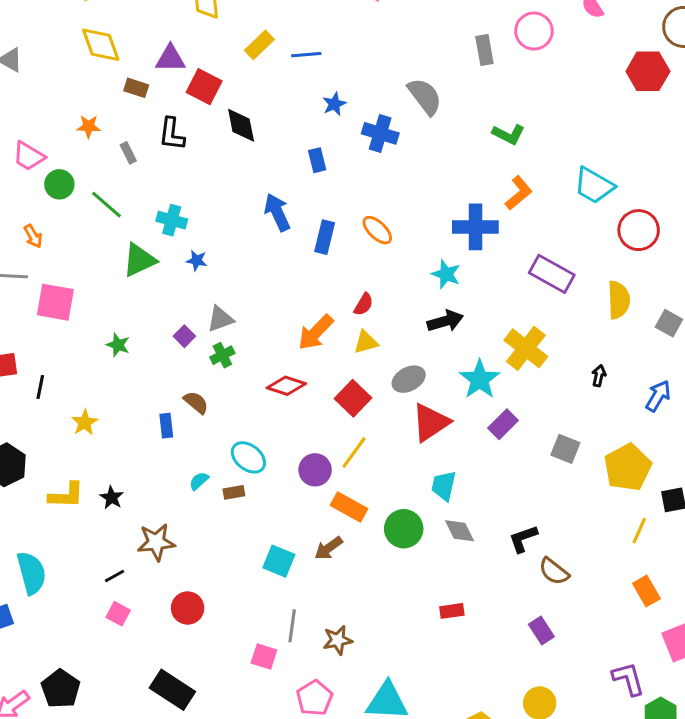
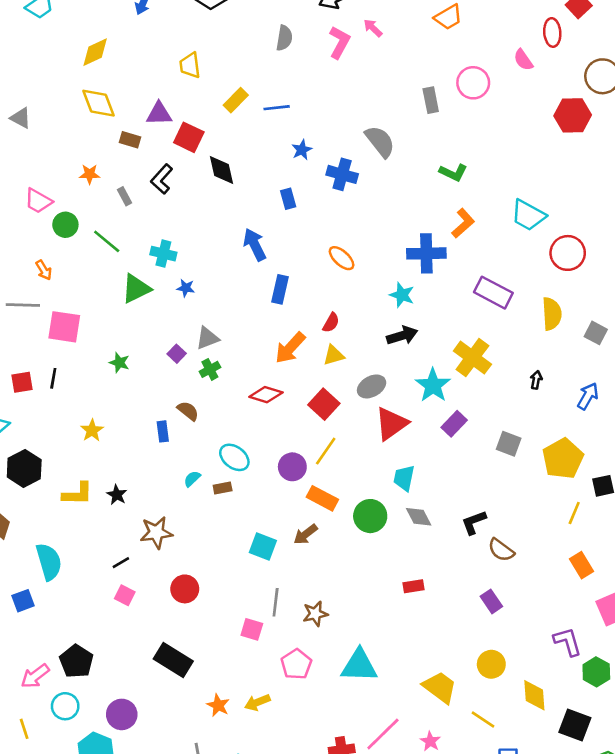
black L-shape: (172, 134) -> (162, 179), turned 36
blue rectangle: (325, 237) -> (280, 289), moved
black line: (40, 387) -> (53, 378), moved

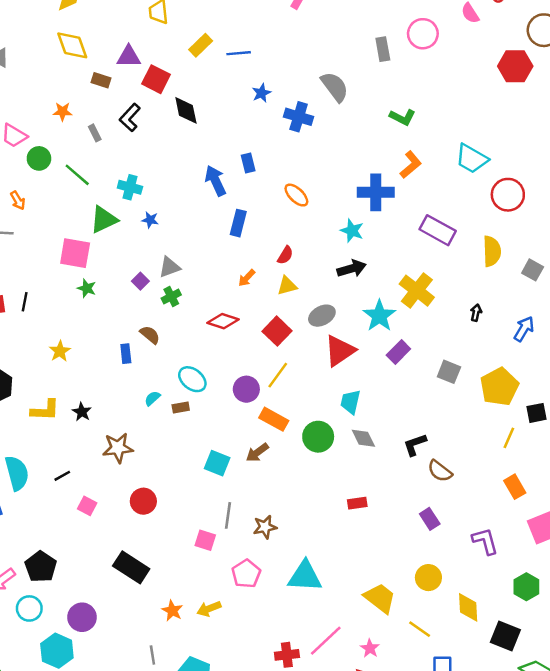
blue rectangle: (288, 199) -> (248, 163), moved
pink square: (64, 327) -> (75, 253), moved
orange arrow: (290, 348) -> (247, 278), size x0.6
black line: (121, 563) -> (62, 476), moved
purple L-shape: (568, 642) -> (485, 541), moved

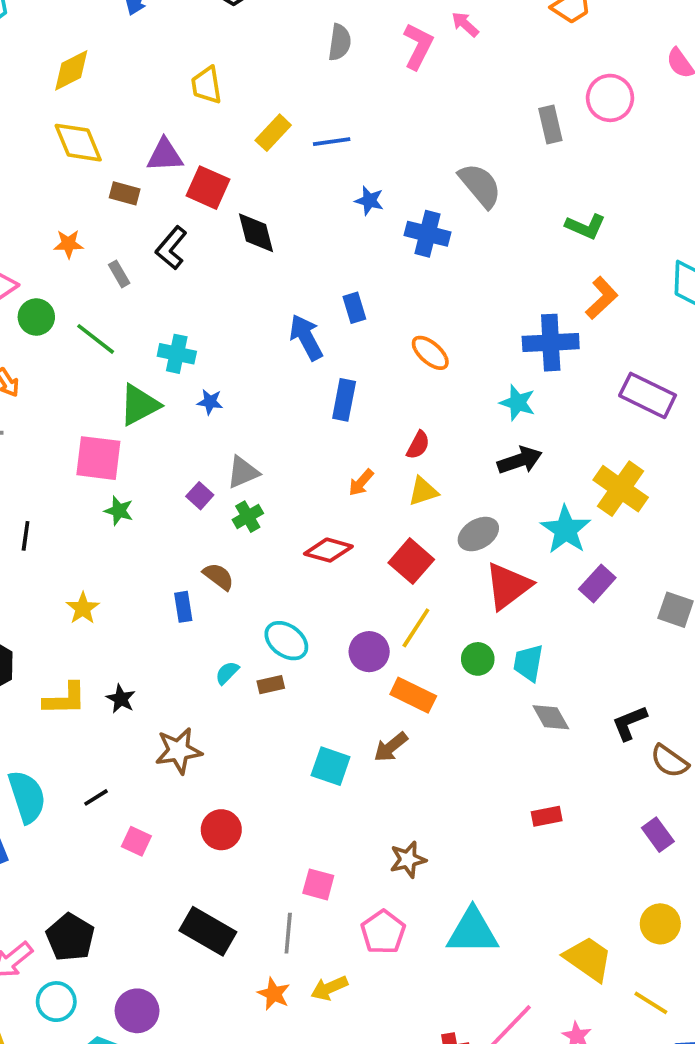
blue star: (261, 93) -> (369, 201), turned -30
green circle: (318, 437) -> (478, 659), moved, size x0.7
gray line: (228, 515) -> (288, 933), moved

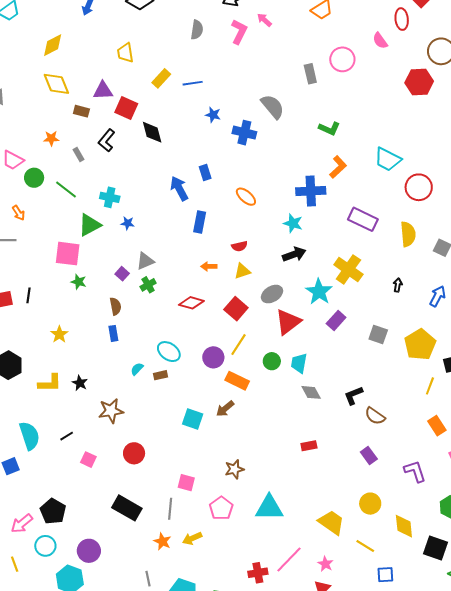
red semicircle: (418, 445) -> (239, 246), turned 49
orange arrow: (361, 483) -> (209, 266), turned 49
brown semicircle: (218, 576) -> (115, 306), moved, turned 42

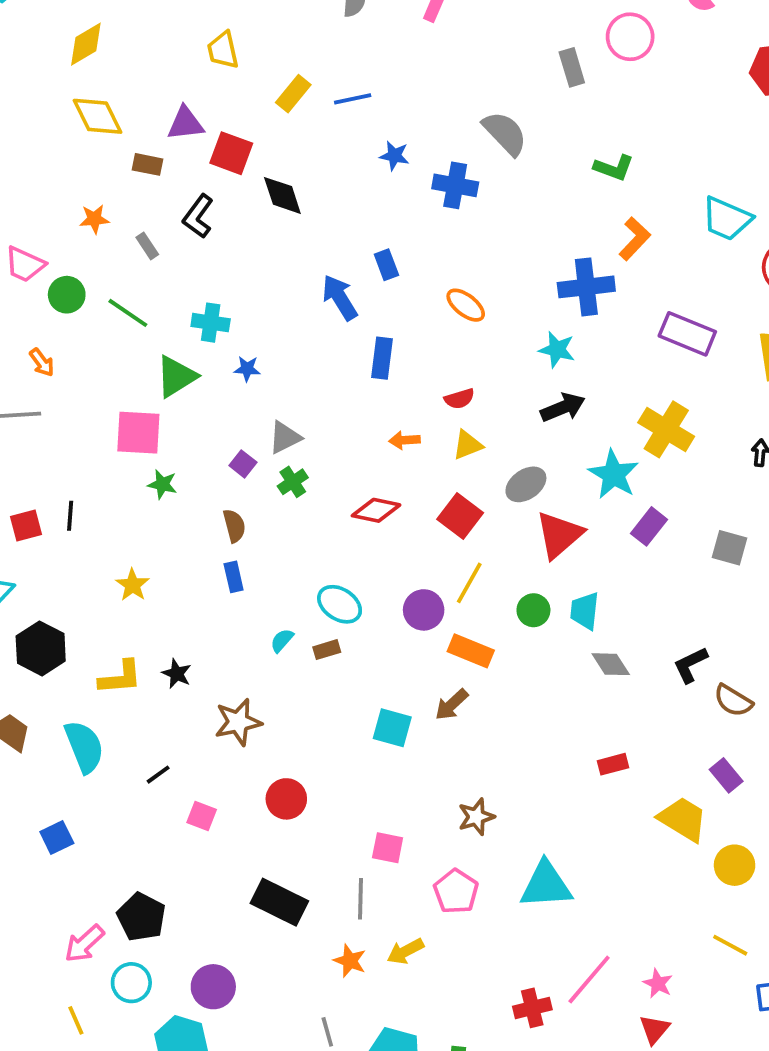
cyan semicircle: (29, 436) -> (84, 747), moved
yellow trapezoid: (331, 522) -> (683, 819), moved

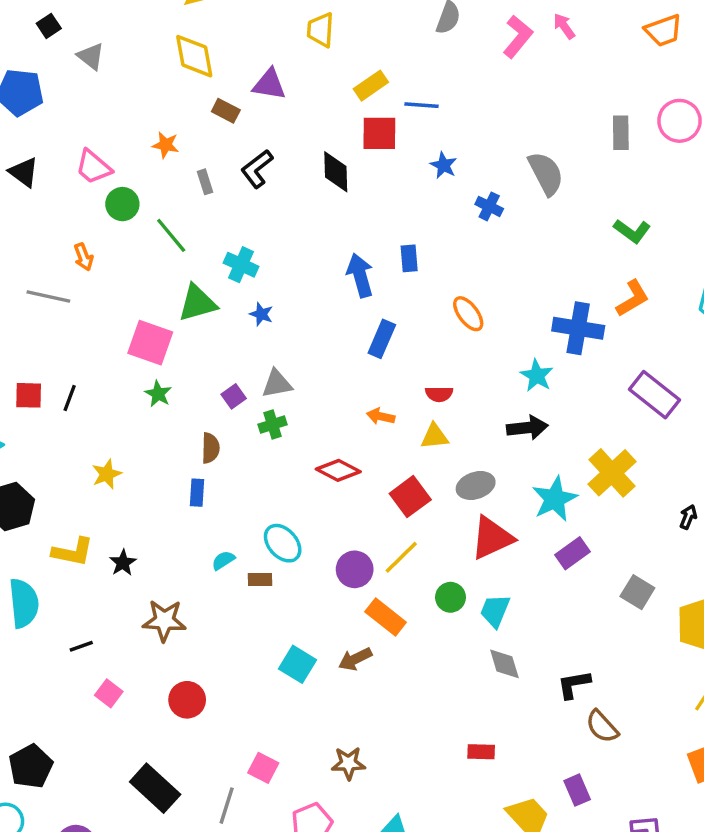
red square: (231, 153) -> (379, 133), moved, turned -36
blue cross: (455, 185) -> (489, 206), size x0.7

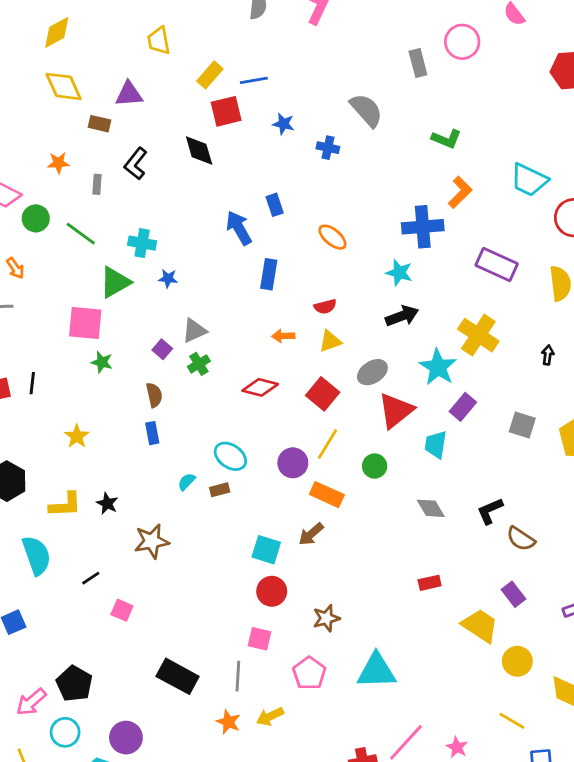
gray rectangle: (205, 182) -> (97, 184), turned 36
cyan trapezoid: (495, 611) -> (436, 445), moved
red circle: (187, 700) -> (272, 591), moved

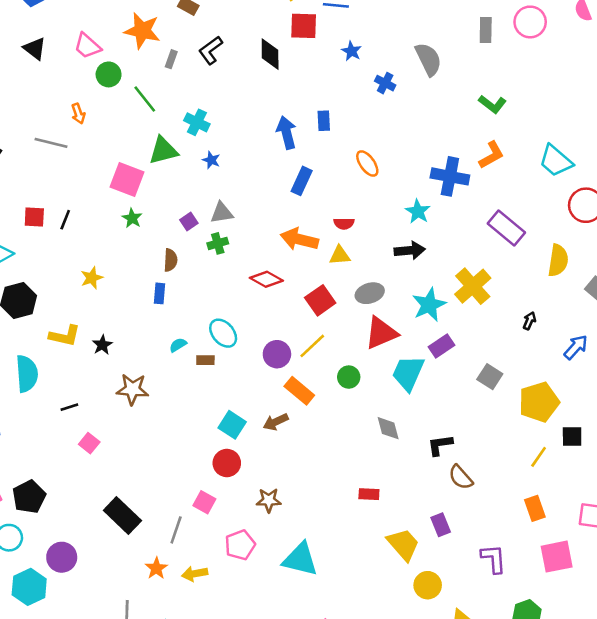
orange star: (58, 163) -> (142, 31), size x1.8
orange arrow: (283, 336) -> (299, 239), size x1.8
cyan trapezoid: (436, 445) -> (408, 373), size x1.4

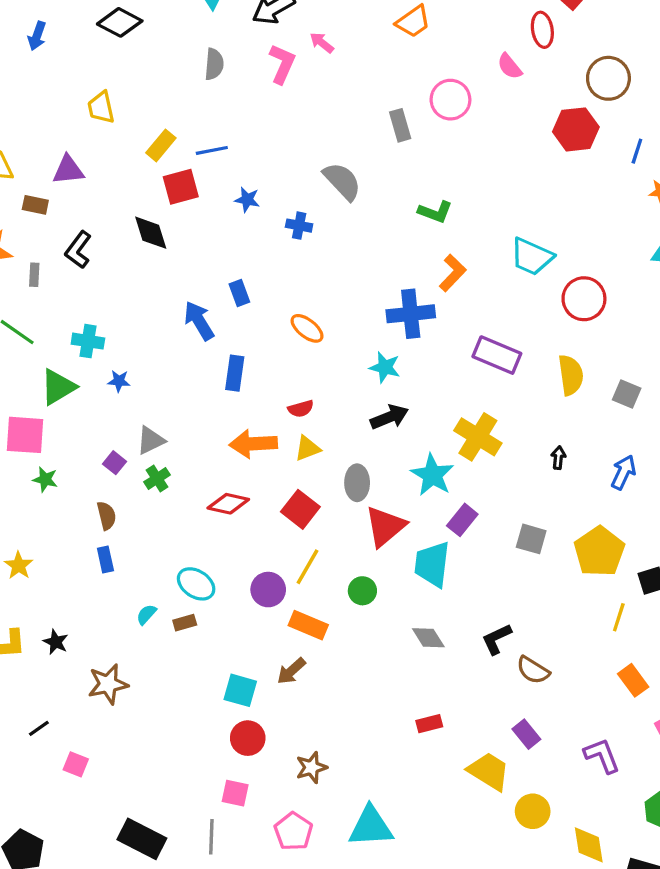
gray ellipse: (370, 293) -> (357, 483), turned -56

